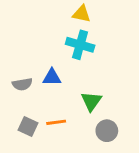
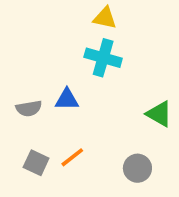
green triangle: (91, 101) -> (159, 114), moved, turned -35
orange line: (56, 122) -> (72, 157), turned -30

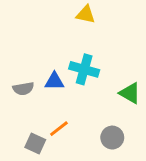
cyan cross: (103, 58) -> (84, 69), moved
gray square: (36, 163) -> (35, 143), moved

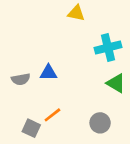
cyan cross: (84, 69) -> (108, 48), moved, turned -30

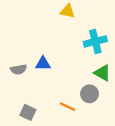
orange line: (52, 115) -> (67, 107), moved, turned 63
gray circle: (100, 123) -> (90, 94), moved

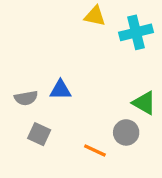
cyan cross: (95, 41) -> (136, 32), moved
gray square: (28, 112) -> (39, 134), moved

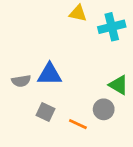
blue triangle: (60, 90) -> (50, 74), size x1.4
gray square: (39, 134) -> (46, 112), moved

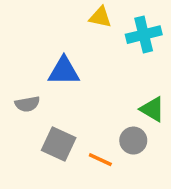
blue triangle: (50, 74) -> (64, 71), moved
gray square: (46, 112) -> (59, 144), size x1.4

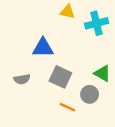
gray semicircle: (27, 104) -> (22, 79), moved
gray square: (59, 144) -> (60, 77), moved

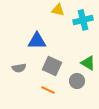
orange line: (67, 107) -> (48, 90), moved

